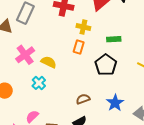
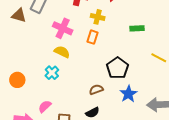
green rectangle: (114, 39) -> (137, 28), moved
pink cross: (25, 55) -> (63, 28), moved, turned -30
black pentagon: (106, 65) -> (117, 68), moved

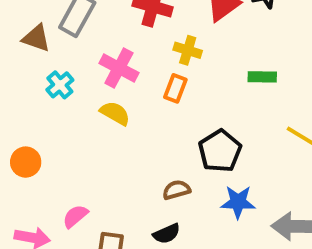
cyan cross: (52, 73) -> (60, 85), moved
blue star: (128, 94) -> (238, 202), turned 30

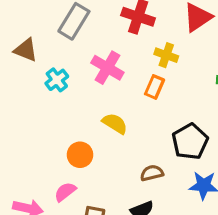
brown triangle: (36, 38) -> (26, 50), moved
yellow semicircle: (115, 113) -> (115, 123), moved
orange circle: (26, 162) -> (80, 155), moved

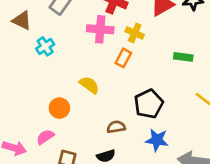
pink cross: (107, 68) -> (100, 29), moved, turned -30

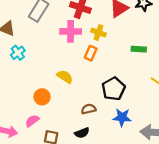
cyan cross: (45, 46) -> (18, 53), moved

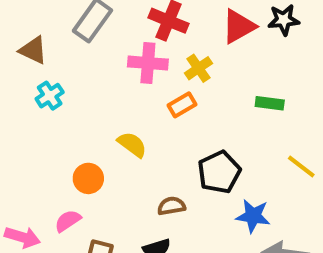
yellow cross: (98, 33) -> (198, 68), turned 32
orange rectangle: (91, 53) -> (182, 105), turned 32
blue star: (122, 117) -> (253, 216), moved

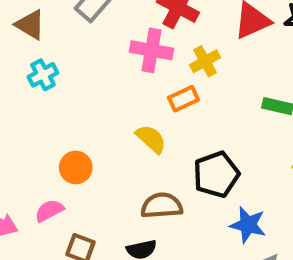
yellow semicircle: (132, 144) -> (151, 139), moved
brown semicircle: (171, 206) -> (162, 206), size x1.4

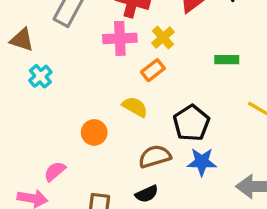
orange circle: (76, 167) -> (94, 132), moved
pink semicircle: (49, 211) -> (55, 171), moved
blue star: (248, 225) -> (202, 162), moved

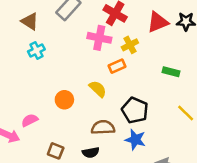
black pentagon: (191, 123) -> (135, 110), turned -30

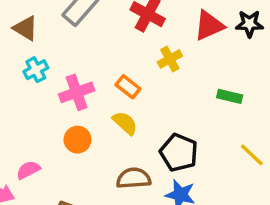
pink cross: (99, 38) -> (77, 92), moved, turned -30
orange rectangle: (117, 66) -> (128, 87), moved, turned 63

